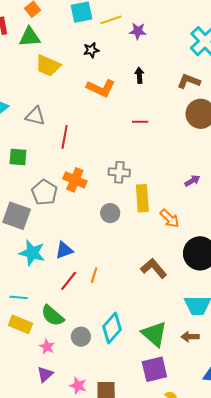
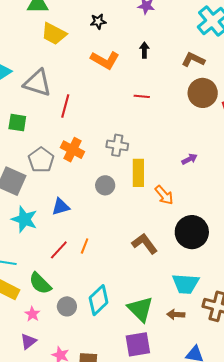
gray triangle: (35, 116) -> (37, 83), size x1.4
blue triangle: (64, 250) -> (61, 207), moved

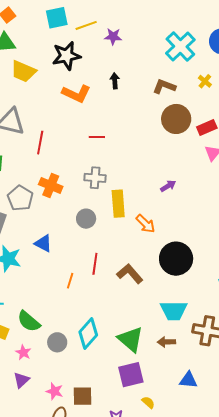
black star: (98, 21) -> (66, 56), size x1.8
red line: (142, 96) -> (97, 137), moved
blue triangle: (61, 207) -> (43, 243), turned 48
red line: (59, 250) -> (95, 264), moved, turned -30

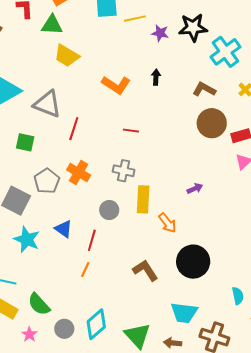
black star: (66, 56) -> (193, 28), moved
red line: (95, 264) -> (92, 240), moved

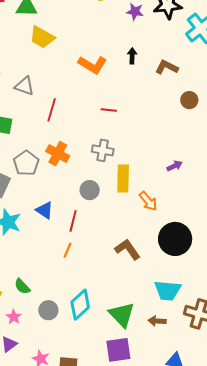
brown L-shape: (204, 89) -> (167, 67), moved
gray triangle: (47, 104) -> (24, 86), size x0.7
brown circle: (212, 123) -> (189, 100), size x0.6
green semicircle: (39, 304) -> (22, 286), size x0.7

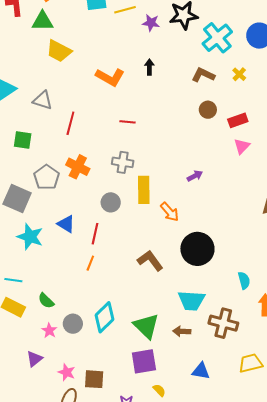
brown L-shape: (167, 67) -> (203, 75), moved
pink star: (14, 317) -> (49, 331), moved

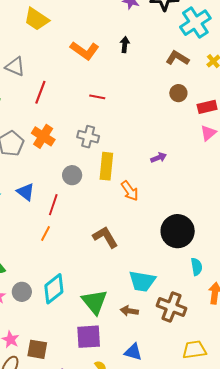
black circle: (197, 249) -> (178, 231), moved
blue triangle: (201, 371) -> (133, 352), moved

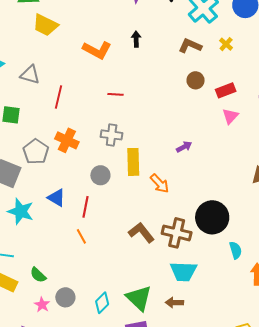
orange line: (45, 233) -> (81, 236), turned -49
cyan diamond: (54, 289) -> (102, 303), moved, size x0.7
brown cross: (171, 307) -> (177, 233), moved

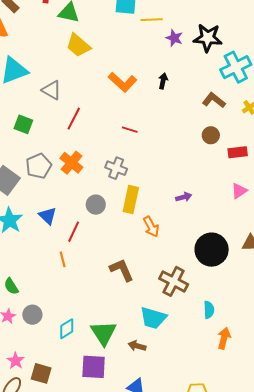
pink triangle: (230, 116) -> (239, 191), moved
black circle: (212, 217) -> (212, 250), moved
brown cross: (177, 233) -> (174, 281), moved

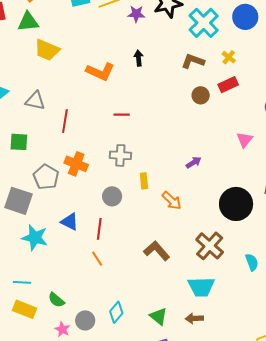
red rectangle: (238, 152) -> (228, 85), moved
yellow rectangle: (131, 200) -> (144, 181), size x0.6
brown cross: (174, 281) -> (210, 246), turned 32
cyan diamond: (67, 329) -> (116, 312), moved
green triangle: (104, 333) -> (158, 316), size x0.7

